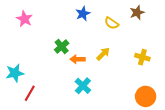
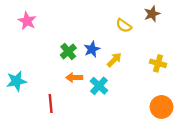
blue star: (83, 14) -> (92, 49), moved
orange arrow: (78, 59) -> (74, 78), moved
cyan cross: (83, 86) -> (99, 86), moved
red line: (30, 93) -> (51, 103), moved, turned -35

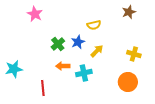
pink star: (27, 21) -> (35, 14), moved
yellow semicircle: (124, 26) -> (94, 25), moved, turned -48
cyan cross: (99, 86) -> (84, 73), turned 35
orange circle: (161, 107) -> (128, 82), moved

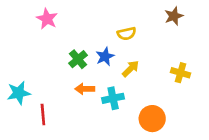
orange circle: (128, 82) -> (152, 119), moved
red line: (43, 88) -> (43, 115), moved

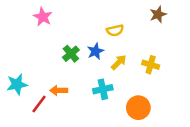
yellow cross: (180, 73) -> (151, 65), moved
orange arrow: (85, 89) -> (59, 90), moved
red line: (43, 115) -> (39, 104), turned 42

